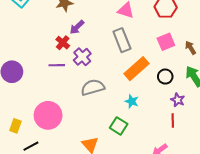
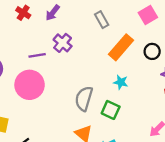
gray rectangle: (122, 40) -> (102, 20), size x0.7
red cross: (63, 43) -> (23, 13), moved
gray semicircle: (93, 87) -> (84, 99), moved, turned -50
pink circle: (48, 115) -> (30, 85), moved

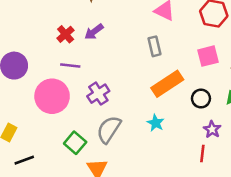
red cross: (23, 13) -> (66, 34), moved
purple arrow: (53, 13) -> (94, 32), moved
purple cross: (63, 43) -> (98, 94), moved
green square: (111, 110) -> (75, 143), moved

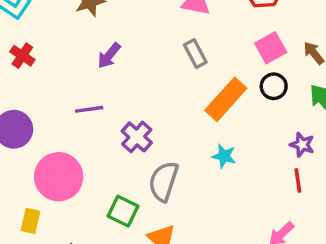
red cross: (66, 34) -> (22, 56), moved
pink circle: (52, 96) -> (59, 177), moved
black circle: (201, 99) -> (274, 86), moved

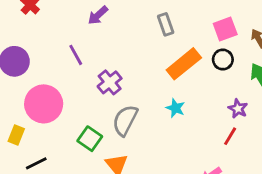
purple line: (89, 109) -> (76, 55), turned 60
red line: (298, 181) -> (230, 136), turned 30

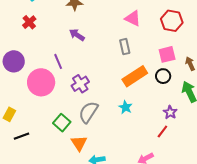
purple arrow: (98, 15) -> (77, 35), turned 70
pink circle: (44, 104) -> (41, 82), moved

